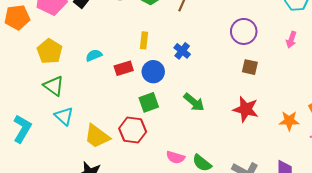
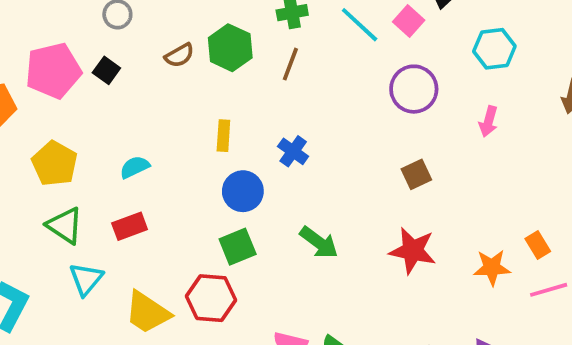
purple circle: (244, 31) -> (414, 89), moved
brown square: (250, 67) -> (416, 174), turned -35
red rectangle: (124, 68) -> (130, 226), moved
cyan triangle: (64, 116) -> (86, 279), turned 30

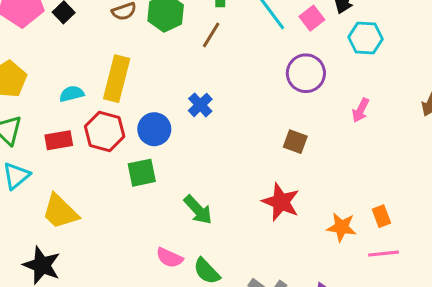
cyan hexagon: (494, 49) -> (365, 38), moved
yellow rectangle: (223, 136) -> (117, 79), moved, size x1.8
brown square: (416, 174) -> (295, 142), turned 35
green arrow: (319, 242) -> (198, 210), moved
red hexagon: (211, 298) -> (105, 131), moved

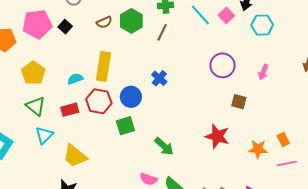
purple circle: (306, 73) -> (222, 65), moved
brown square: (295, 142) -> (239, 102), moved

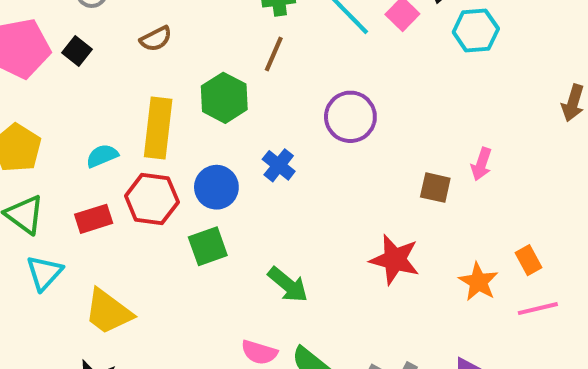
green hexagon: (131, 21) -> (224, 98), moved
purple circle: (222, 65) -> (350, 117), moved
pink arrow: (263, 72) -> (481, 164), moved
blue cross: (159, 78) -> (279, 165), moved
orange star: (258, 149) -> (478, 282), turned 30

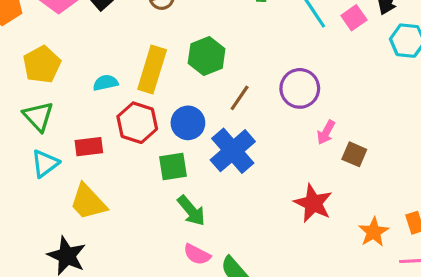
brown line: (274, 54) -> (240, 98), moved
pink arrow: (481, 164) -> (326, 132), moved
blue cross: (279, 165) -> (233, 151), moved, size x1.8
red rectangle: (94, 219) -> (89, 147), moved
green arrow: (288, 285) -> (191, 211), moved

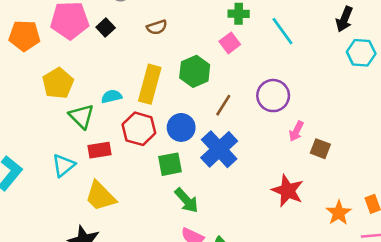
pink square: (354, 18) -> (230, 43), moved
green triangle: (38, 116) -> (81, 116), moved

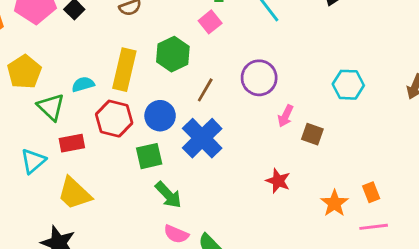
cyan hexagon: (361, 53) -> (348, 85), moved
red star: (288, 191) -> (278, 181), size x0.7

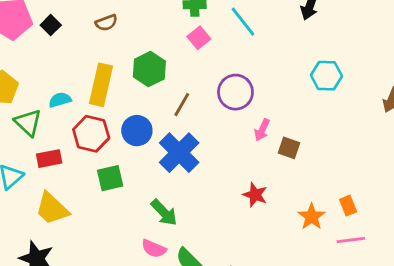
pink square: (210, 22) -> (199, 38), moved
cyan hexagon: (348, 85) -> (326, 76), moved
green square: (149, 156) -> (110, 178), moved
green arrow: (168, 195) -> (164, 213), moved

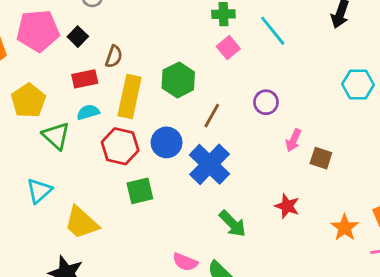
brown semicircle: (106, 23) -> (114, 56), moved, turned -50
purple circle: (235, 92) -> (266, 102), size x0.7
red rectangle: (49, 159) -> (85, 79), moved
green arrow: (164, 213) -> (233, 224), moved

